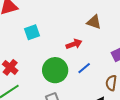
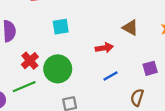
green circle: (55, 70) -> (58, 69), moved

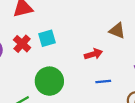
red cross: (30, 61) -> (22, 44), moved
blue line: (110, 76) -> (103, 82), turned 32

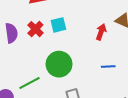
red arrow: (93, 54) -> (101, 32), moved, turned -56

